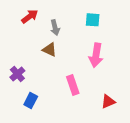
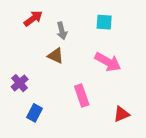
pink arrow: (96, 55) -> (108, 62), turned -70

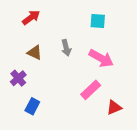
gray arrow: (62, 31) -> (66, 48), moved
brown triangle: (56, 56) -> (35, 52), moved
pink rectangle: (82, 95) -> (91, 90), moved, turned 66

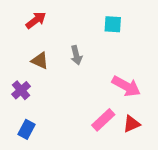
pink arrow: (101, 58) -> (126, 86), moved
pink rectangle: (91, 90) -> (103, 120), moved
blue rectangle: (32, 106) -> (26, 129), moved

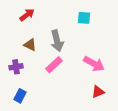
gray arrow: (76, 55) -> (57, 41), size x1.5
purple cross: (21, 90) -> (16, 67), turned 32
pink rectangle: (103, 120) -> (54, 65), moved

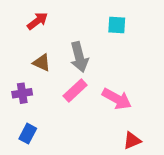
pink arrow: (94, 64) -> (117, 99), moved
red triangle: (98, 92) -> (132, 141), moved

